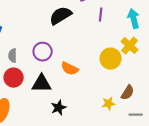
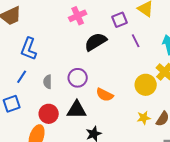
purple line: (101, 15) -> (136, 41), turned -32
red circle: (14, 78) -> (49, 114), moved
yellow star: (109, 104) -> (144, 118), moved

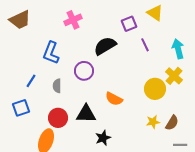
pink cross: (78, 16) -> (73, 20), moved
blue L-shape: (29, 49) -> (51, 53), moved
purple circle: (78, 78) -> (84, 71), moved

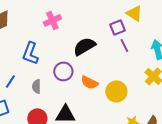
purple square: (129, 24) -> (117, 27), moved
yellow circle: (155, 89) -> (116, 91), moved
orange semicircle: (114, 99) -> (89, 82), moved

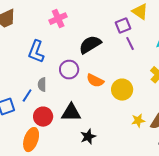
blue line: (10, 81) -> (27, 96), moved

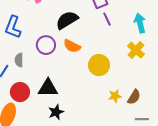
orange semicircle: (95, 81) -> (72, 46), moved
black star: (88, 137) -> (56, 112), moved

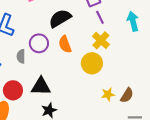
orange semicircle: (72, 46) -> (65, 44), turned 42
yellow cross: (136, 50) -> (101, 40), moved
gray semicircle: (19, 60) -> (21, 56), moved

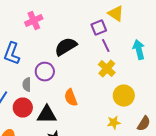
orange semicircle: (65, 44) -> (71, 98), moved
yellow circle: (92, 63) -> (124, 96), moved
red circle: (13, 90) -> (23, 108), moved
brown semicircle: (127, 95) -> (144, 124), moved

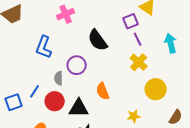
black semicircle: (66, 47) -> (98, 40), turned -95
yellow star: (114, 123) -> (134, 116), moved

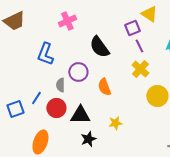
orange semicircle: (103, 91) -> (104, 87), moved
yellow star: (134, 116) -> (115, 123), moved

